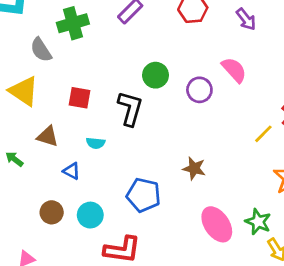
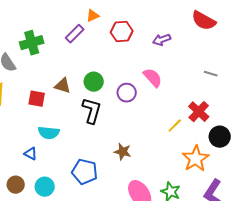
purple arrow: (246, 19) -> (162, 40), turned 108
black L-shape: (130, 108) -> (92, 111), moved
brown triangle: (48, 136) -> (63, 86), moved
cyan semicircle: (96, 143) -> (49, 133), size x1.5

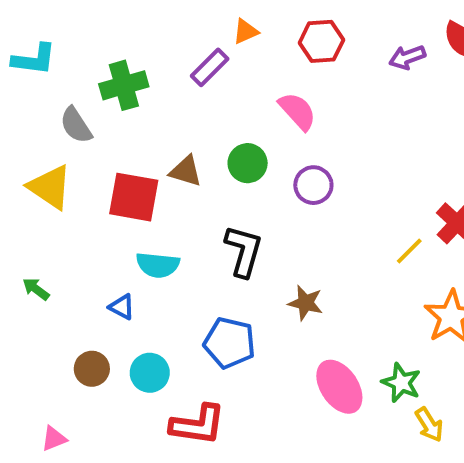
red hexagon: (122, 32) -> (321, 41), moved
purple arrow: (162, 40) -> (407, 57), moved
pink semicircle: (153, 78) -> (297, 111), moved
red square: (37, 99) -> (134, 197), size x1.5
black L-shape: (92, 111) -> (244, 251), moved

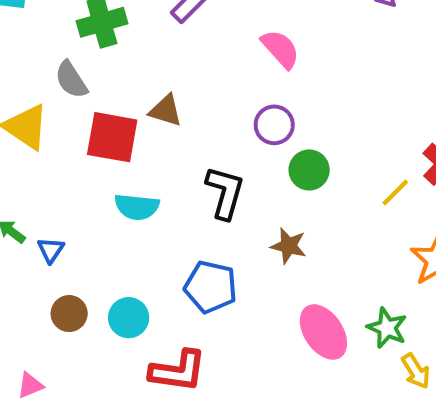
gray semicircle: (76, 125) -> (71, 80), moved
green circle: (248, 163) -> (309, 170), moved
purple circle: (313, 185) -> (274, 125), moved
blue triangle: (122, 307) -> (51, 250), moved, turned 36

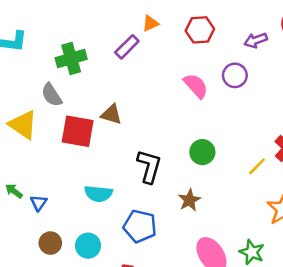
pink semicircle: (280, 49) -> (196, 86), moved
purple circle: (274, 125) -> (235, 75), moved
cyan semicircle: (137, 207) -> (98, 194), moved
brown star: (289, 246) -> (189, 200), turned 30

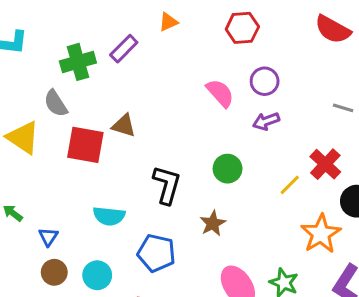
red hexagon: (200, 30) -> (242, 28), moved
purple arrow: (256, 40) -> (266, 121), moved
purple rectangle: (127, 47) -> (124, 49), moved
blue triangle: (39, 203) -> (48, 237), moved

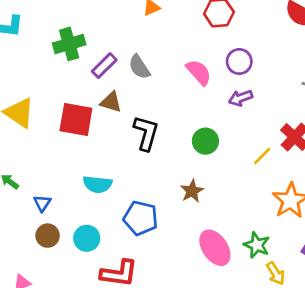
purple rectangle: (124, 49) -> (104, 66), moved
gray semicircle: (56, 103) -> (139, 67), moved
black L-shape: (167, 185) -> (146, 133), moved

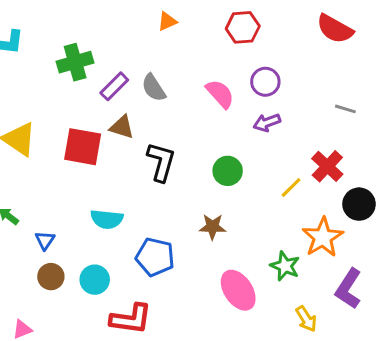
brown star: (192, 191) -> (212, 227), turned 30
green star: (257, 245) -> (285, 266), moved

